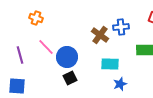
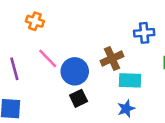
brown cross: (100, 35) -> (112, 59), moved, turned 30
blue star: (120, 84) -> (126, 109), moved

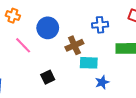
blue circle: (75, 71) -> (48, 28), moved
blue star: (126, 109) -> (102, 82), moved

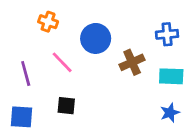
cyan rectangle: (89, 63) -> (171, 76), moved
black square: (48, 77) -> (66, 106), moved, turned 32

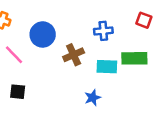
blue star: (170, 113) -> (93, 98), moved

